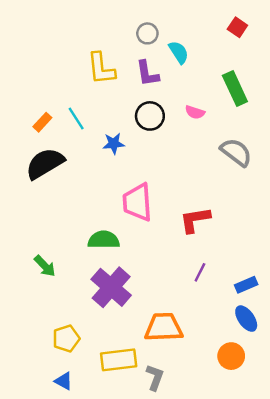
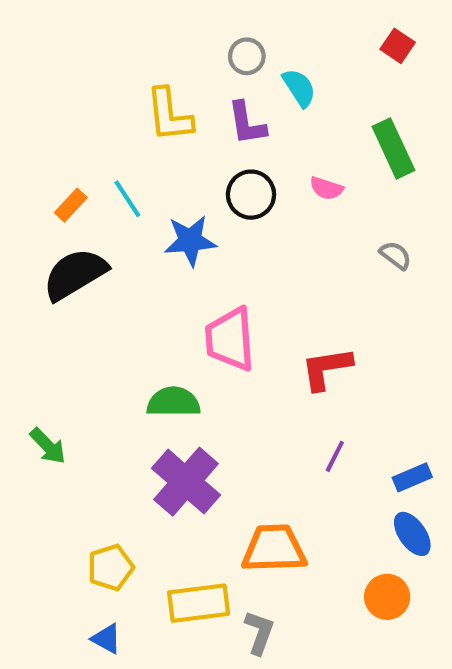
blue star: (114, 143) -> (190, 241), size x1.4
gray semicircle: (236, 152) -> (396, 255), size x0.6
green arrow: (45, 266) -> (48, 446), moved

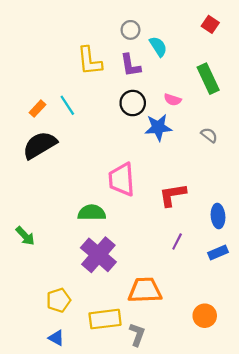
blue star: (190, 241) -> (158, 127), moved
blue ellipse: (412, 534) -> (218, 216), moved, turned 30

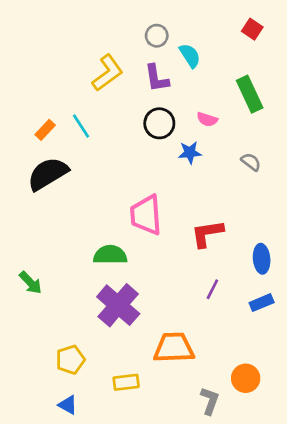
yellow L-shape: (90, 61) -> (108, 73), turned -120
blue star: (158, 127) -> (190, 153), size x0.7
yellow rectangle: (105, 319) -> (126, 382), size x0.7
gray L-shape: (137, 335) -> (210, 401), moved

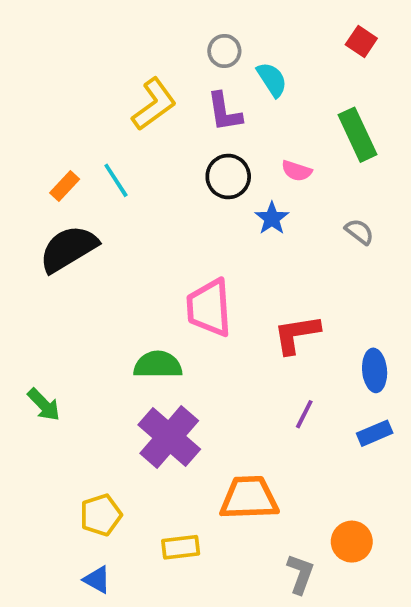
blue star: (190, 153) -> (272, 218), turned -30

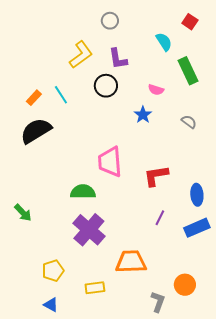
gray circle: (224, 51) -> (110, 21), moved
cyan semicircle: (272, 80) -> (164, 42), moved
black circle: (228, 176) -> (106, 86), moved
blue rectangle: (375, 433) -> (197, 228), size x1.4

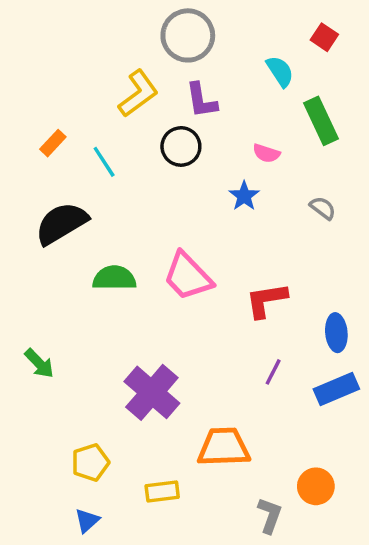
gray circle: (110, 21) -> (188, 35), size x1.8
orange rectangle: (34, 98) -> (53, 143), moved
pink trapezoid: (110, 162) -> (188, 276), turned -40
green semicircle: (83, 192) -> (114, 278), moved
blue triangle: (51, 305) -> (87, 520), turned 49

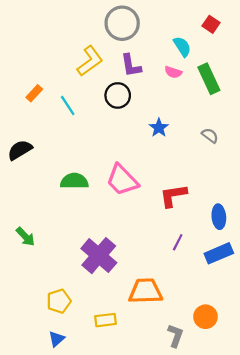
pink semicircle: (266, 153) -> (173, 72), moved
black semicircle: (61, 223) -> (20, 150), moved, size x0.7

